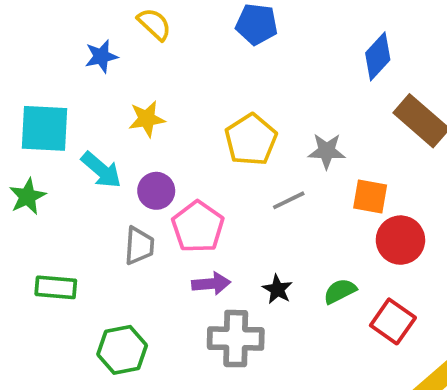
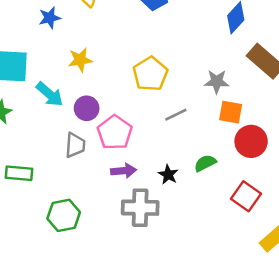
gray star: (327, 151) -> (217, 81), moved
green semicircle: (340, 291) -> (205, 163), moved

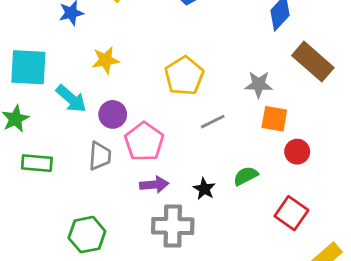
red circle: (251, 141) -> (297, 152), size x0.7
green rectangle: (19, 173) -> (37, 163), moved

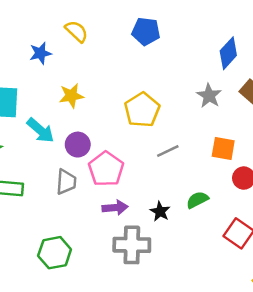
gray star: (259, 84) -> (209, 96), moved, turned 30

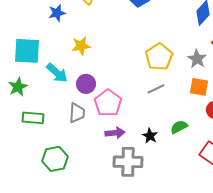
gray star: (209, 96) -> (197, 59), moved
yellow pentagon: (142, 110) -> (159, 57), moved
green hexagon: (55, 253) -> (55, 159), moved

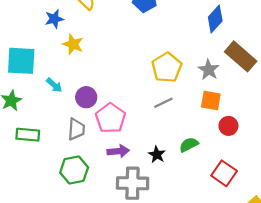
yellow star: (81, 46) -> (73, 44), moved, turned 30
cyan arrow: (57, 73) -> (54, 85), size x0.7
green hexagon: (55, 159) -> (74, 170), moved

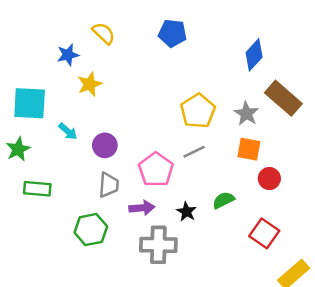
yellow star: (73, 44) -> (90, 84), turned 30
pink pentagon: (110, 118) -> (156, 170), moved
gray trapezoid: (76, 129) -> (109, 185), moved

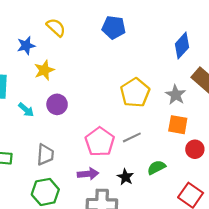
purple circle: (105, 145) -> (57, 104), moved
gray line: (194, 152) -> (132, 137), moved
gray trapezoid: (109, 185) -> (45, 155), moved

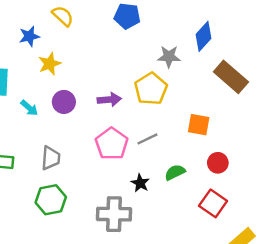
gray star: (176, 95) -> (169, 57), moved, turned -30
red circle: (195, 149) -> (218, 163), moved
purple arrow: (88, 174) -> (109, 100), moved

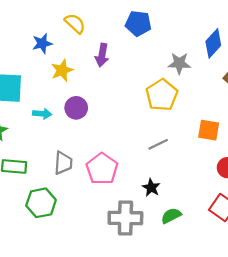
purple arrow: (109, 100) -> (102, 55), moved, turned 105
cyan arrow: (29, 108) -> (42, 114), turned -36
pink pentagon: (112, 144) -> (102, 169), moved
green semicircle: (175, 172) -> (171, 216), moved
green hexagon: (51, 200) -> (41, 203), moved

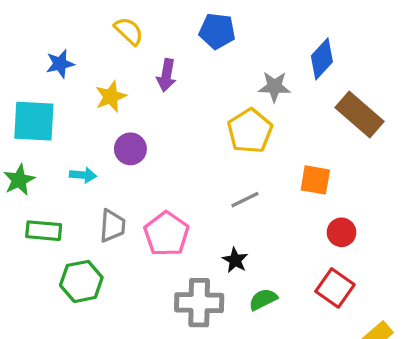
blue star: (42, 43) -> (60, 64), moved
cyan arrow: (42, 114) -> (83, 175), moved

